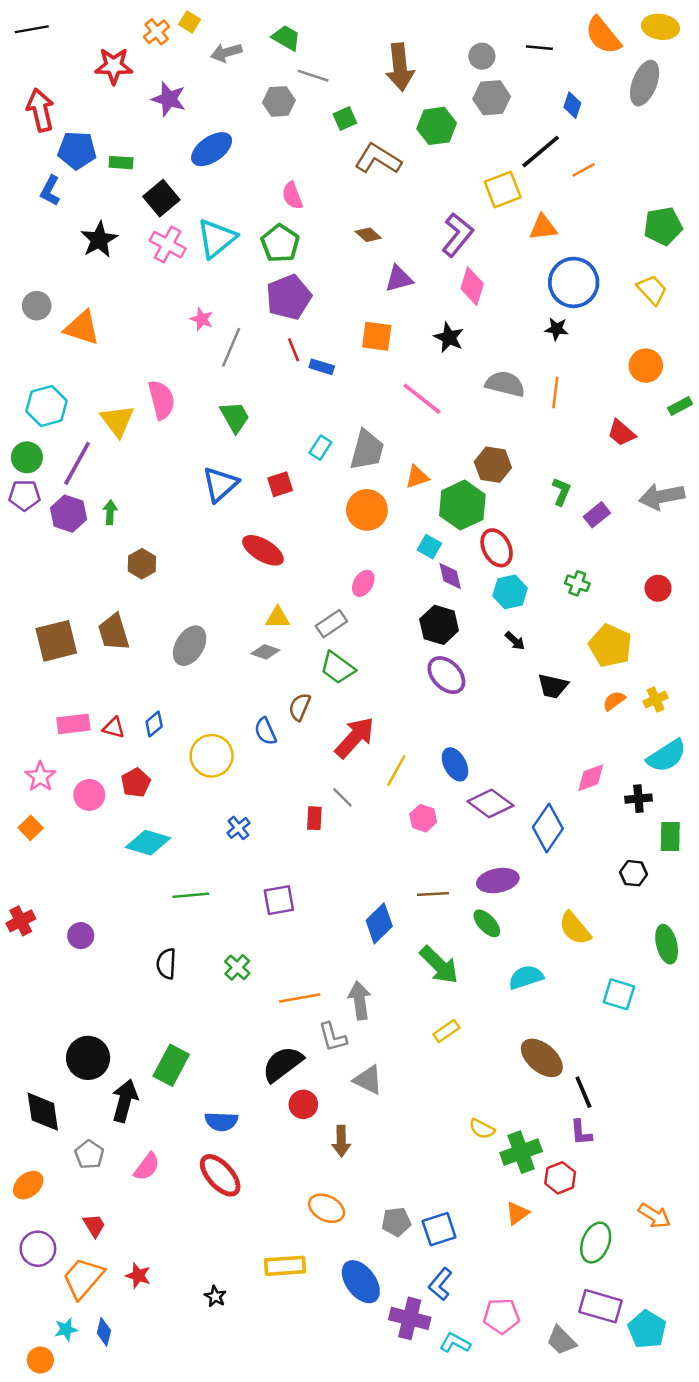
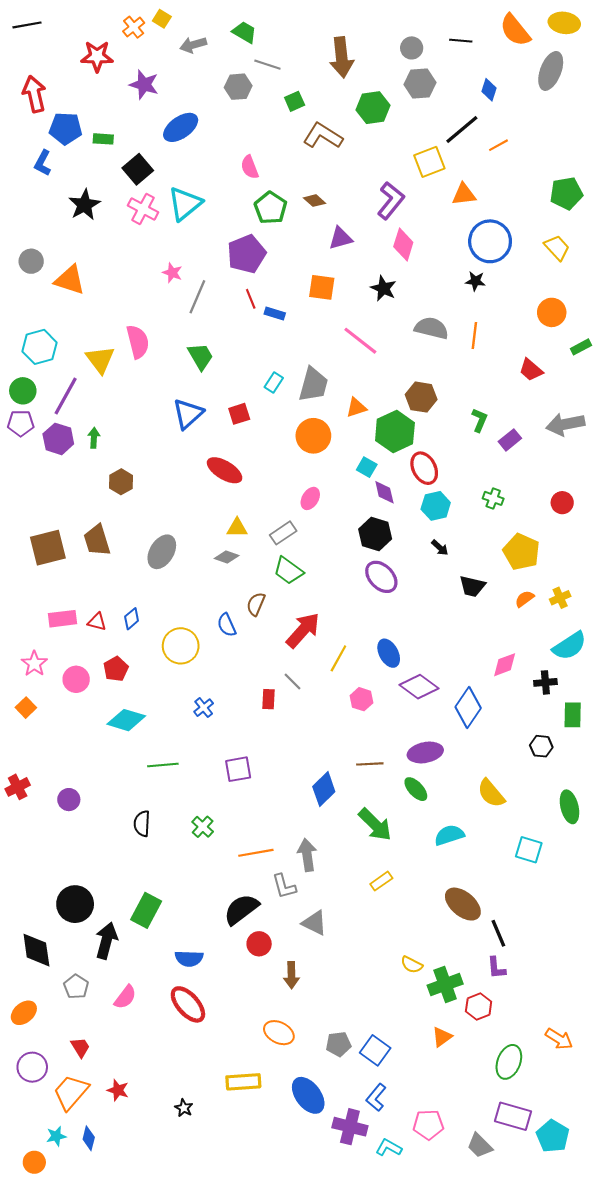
green pentagon: (280, 243) -> (271, 208), moved
blue square: (439, 1229) -> (375, 1050), turned -36

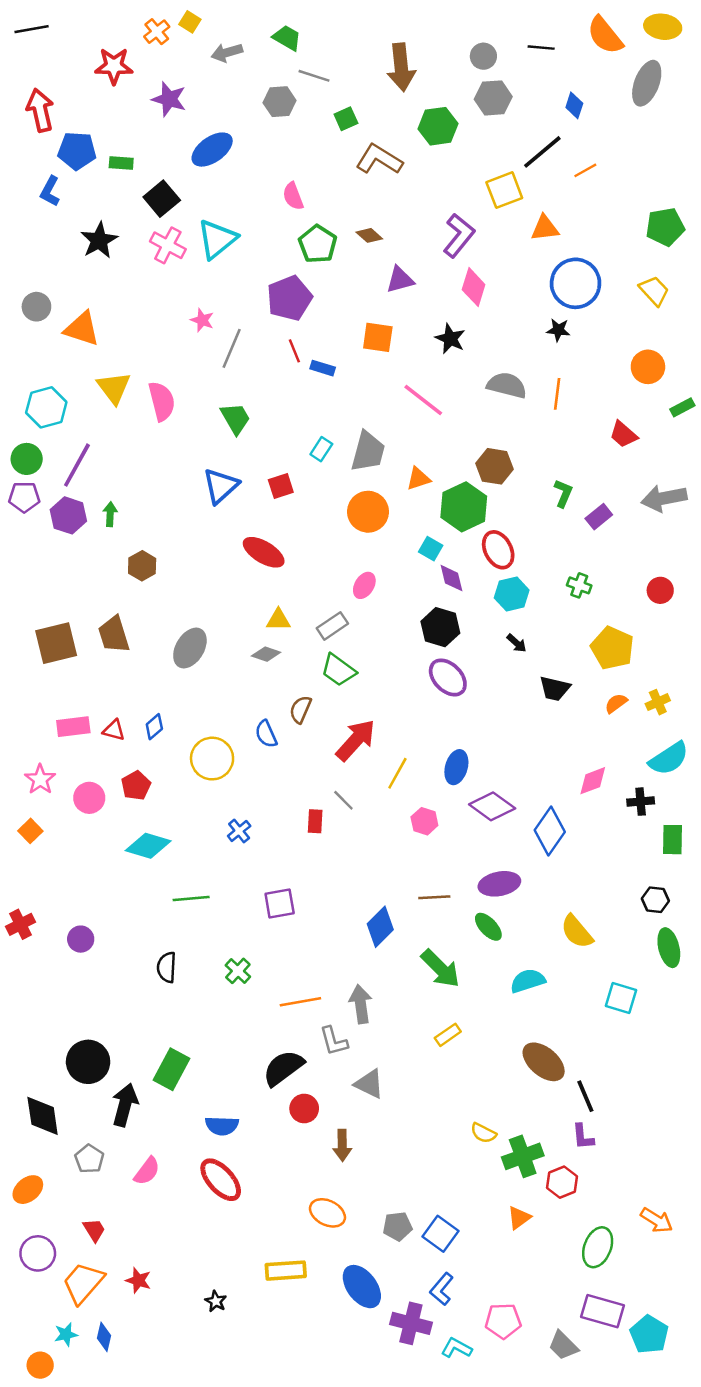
yellow triangle: (100, 359) -> (114, 388), moved
blue ellipse: (389, 653) -> (456, 767), turned 44
black hexagon: (541, 746) -> (655, 900), moved

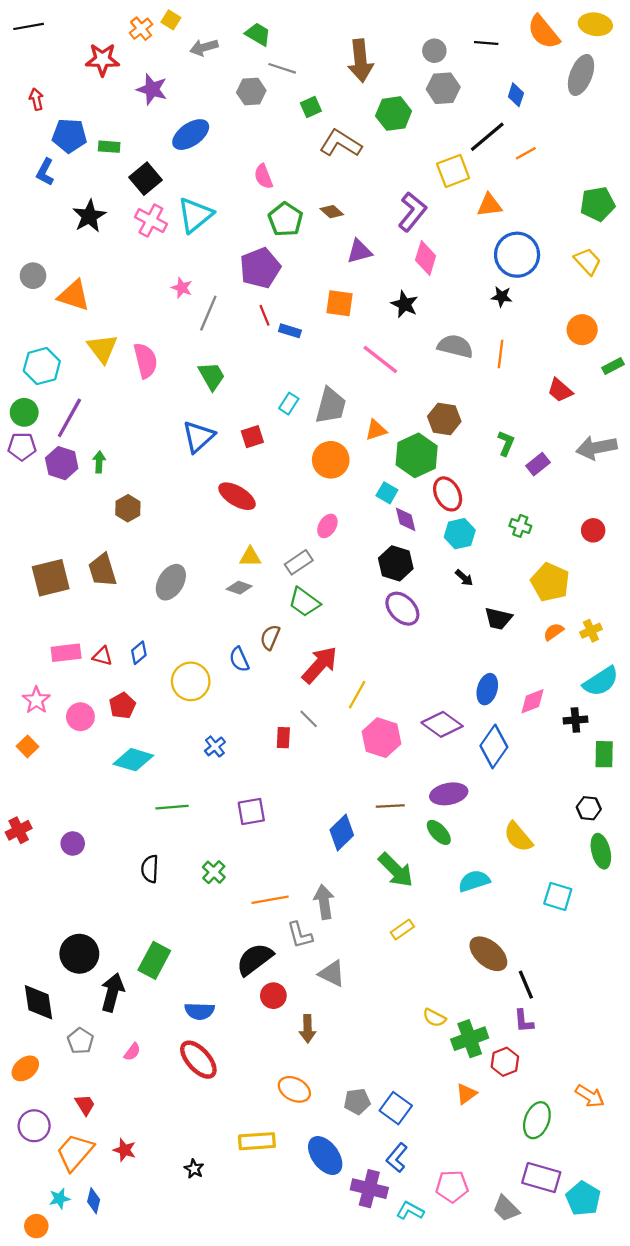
red arrow: (40, 110) -> (36, 99), size x0.6
blue ellipse: (456, 767) -> (487, 689), moved
pink hexagon: (424, 821) -> (381, 738), size x1.6
pink semicircle: (147, 1171) -> (132, 1052), size x0.7

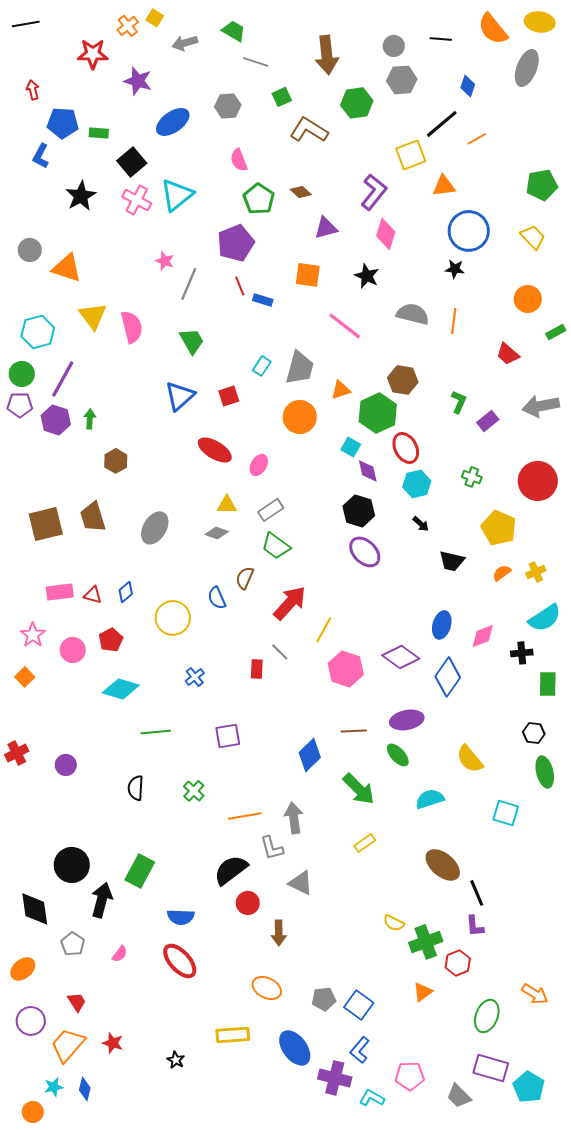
gray hexagon: (251, 92) -> (228, 106), moved
pink ellipse: (327, 526) -> (259, 465), moved
red circle: (593, 530) -> (538, 481), size x1.8

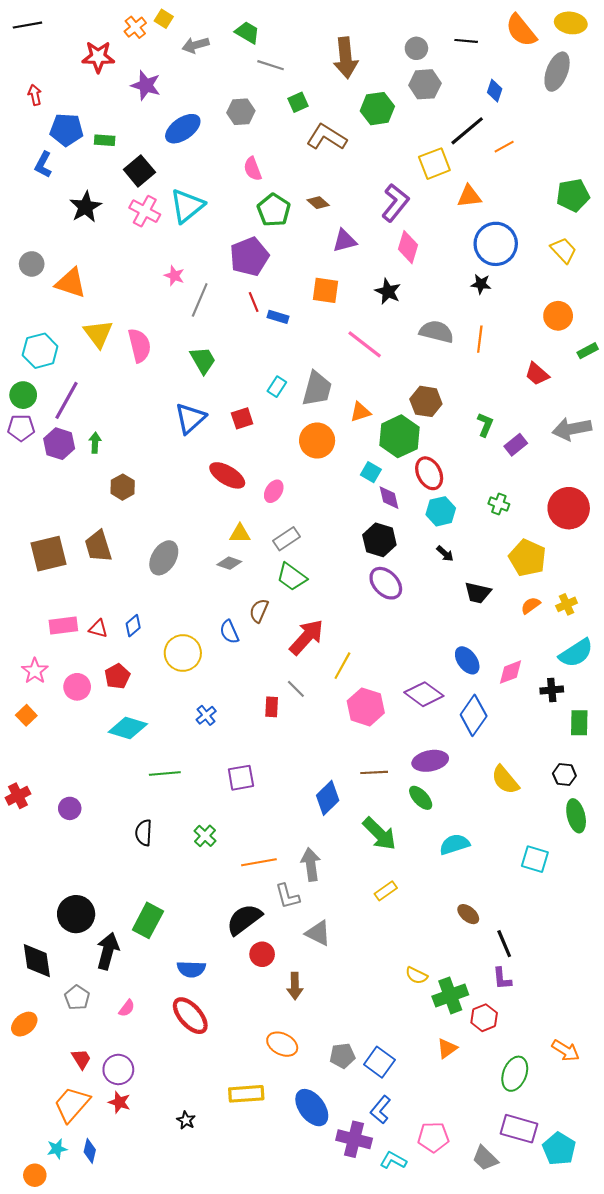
blue ellipse: (442, 625) -> (467, 660), turned -52
yellow semicircle: (470, 759) -> (505, 780), moved
brown ellipse: (443, 865) -> (468, 914), size x0.6
purple circle: (31, 1021) -> (118, 1069), moved

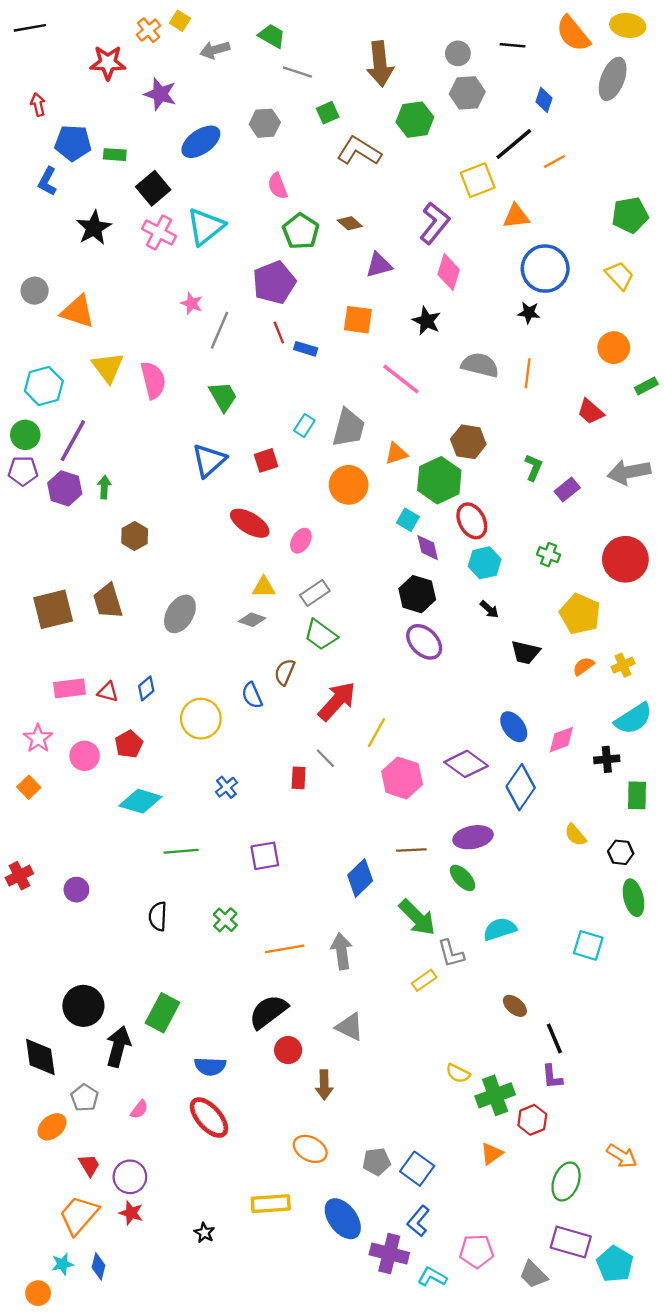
yellow semicircle: (505, 780) -> (575, 835), moved, size x0.7
gray L-shape: (287, 896) -> (451, 954), moved
orange ellipse: (24, 1024) -> (52, 1127), moved

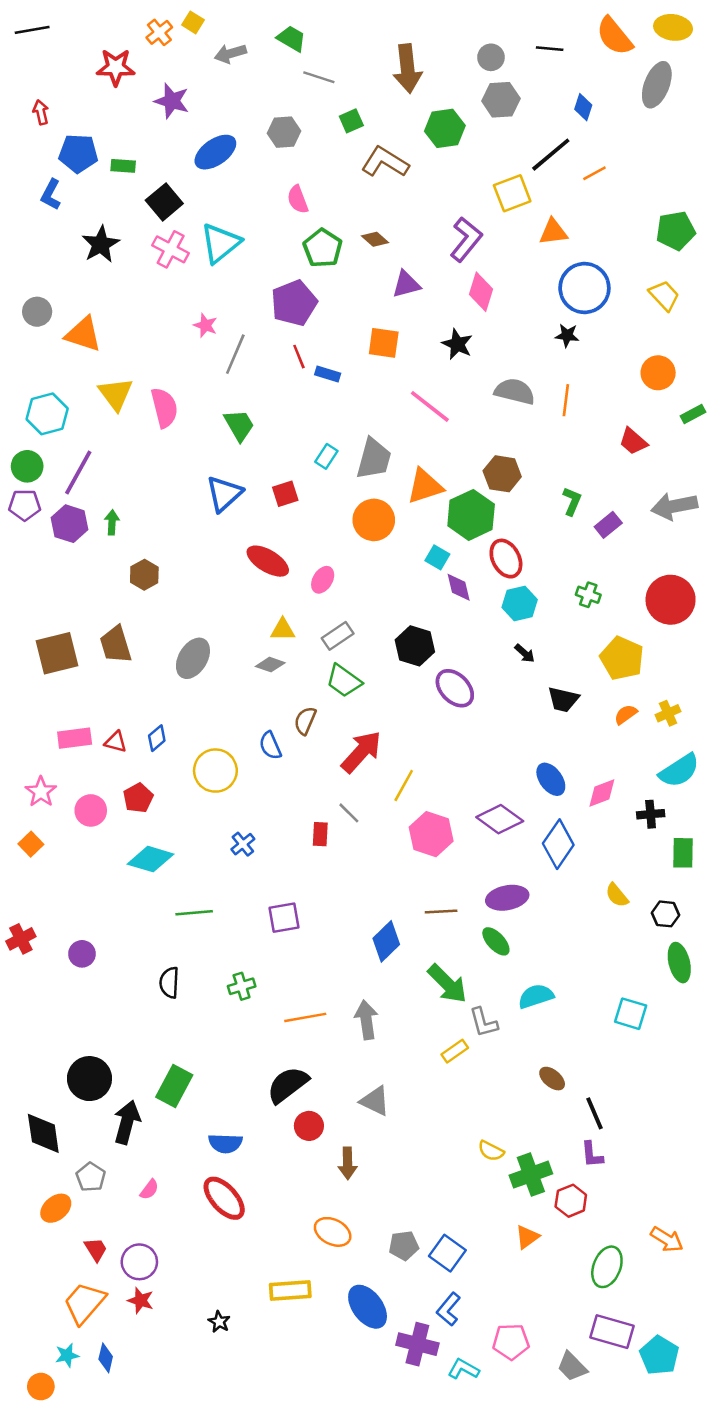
orange triangle: (396, 453) -> (425, 486), size x1.5
black hexagon: (417, 594) -> (415, 646), moved
green cross: (225, 920) -> (242, 986), turned 30

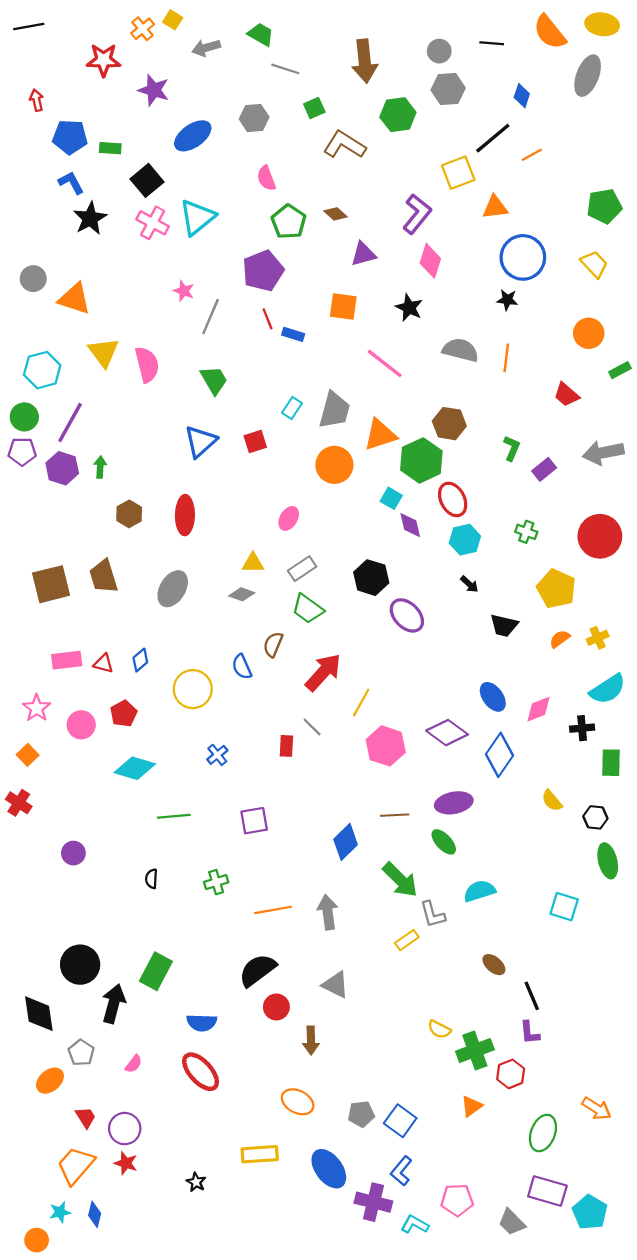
blue L-shape: (51, 194) -> (71, 183), moved, turned 124
red ellipse: (268, 561) -> (185, 515), moved, turned 60
red cross: (21, 939) -> (19, 803), moved, turned -30
black semicircle: (169, 983) -> (151, 879), size x0.7

